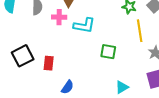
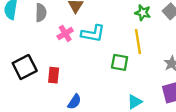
pink cross: (59, 17) -> (65, 33), moved, turned -32
yellow line: (140, 31) -> (138, 42), moved

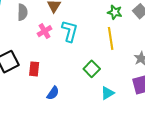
cyan L-shape: (93, 33) -> (70, 31), turned -85
green square: (120, 62) -> (92, 69), moved, turned 35

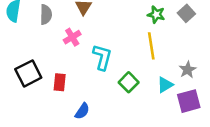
cyan L-shape: (70, 31) -> (102, 57), moved
cyan triangle: (107, 93) -> (165, 85), moved

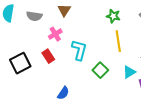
gray semicircle: (46, 15) -> (34, 16), turned 98
green star: (156, 15) -> (113, 16), moved
red rectangle: (60, 82) -> (48, 56), moved, turned -40

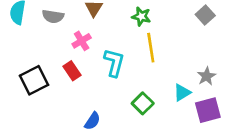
green star: (113, 16) -> (141, 16), moved
yellow line: (118, 41) -> (151, 48), moved
green square: (100, 70) -> (143, 103), moved

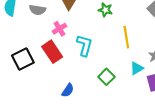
yellow line: (151, 48) -> (126, 37), moved
red rectangle: (72, 71) -> (52, 52), size x1.5

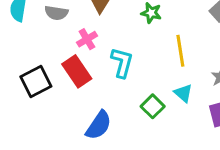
cyan triangle: (137, 68) -> (183, 93), moved, turned -48
blue semicircle: (68, 90) -> (99, 125), size x1.5

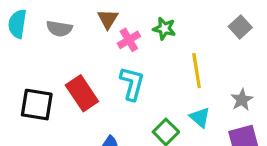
pink cross: (87, 39) -> (129, 40), moved
black square: (36, 81) -> (37, 105), turned 36

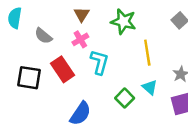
gray semicircle: (59, 29) -> (43, 36), moved, turned 30
green star: (164, 29) -> (123, 22), size x1.5
pink cross: (129, 40) -> (80, 39), moved

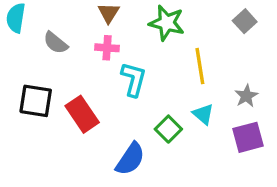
pink cross: (80, 39) -> (107, 48), turned 35
red rectangle: (62, 69) -> (82, 114), moved
blue semicircle: (80, 114) -> (130, 159), moved

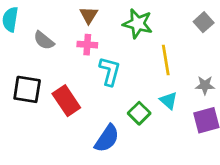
gray star: (246, 96) -> (205, 85), turned 30

